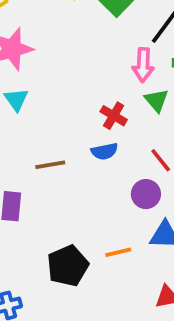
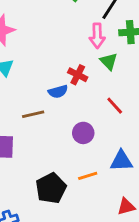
blue semicircle: (104, 151) -> (58, 92), moved
purple circle: (146, 194) -> (83, 133), moved

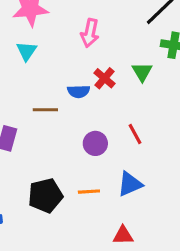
pink arrow: (97, 36) -> (90, 33), moved
red line: (115, 106) -> (135, 134), moved
blue triangle: (121, 161) -> (130, 184), turned -35

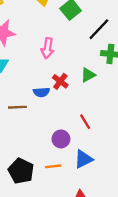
green triangle: (142, 72) -> (88, 75), turned 35
purple circle: (95, 143) -> (61, 139), moved
black pentagon: (45, 195) -> (21, 171), turned -30

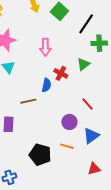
blue semicircle: (41, 92) -> (46, 85), turned -64
orange line: (53, 166) -> (67, 146), turned 32

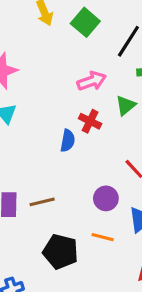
pink arrow: (45, 47) -> (92, 81), moved, turned -108
brown line: (28, 101) -> (42, 202), moved

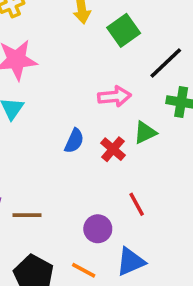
red cross: (90, 121) -> (113, 149), moved
blue semicircle: (68, 141) -> (74, 141), moved

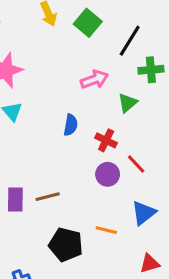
red cross: (113, 149) -> (106, 140), moved
purple circle: (98, 229) -> (108, 174), moved

